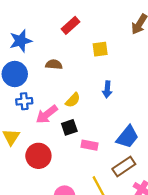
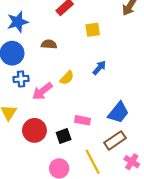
blue arrow: (107, 89) -> (99, 68), turned -144
black square: (69, 127) -> (64, 136), moved

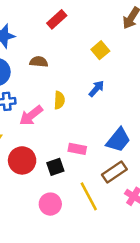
yellow square: (93, 30) -> (100, 50), moved, turned -32
yellow semicircle: (67, 78) -> (59, 100), turned -40

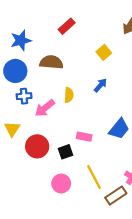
brown semicircle: (39, 62) -> (51, 62), size x1.5
brown rectangle: (114, 172) -> (116, 196), moved

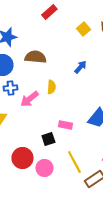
red rectangle: (67, 26) -> (49, 12), moved
yellow square: (104, 52) -> (83, 29), moved
blue arrow: (101, 85) -> (80, 67), moved
red circle: (37, 146) -> (22, 158), moved

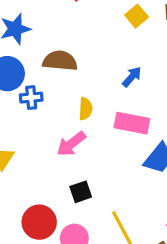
blue cross: (10, 88) -> (31, 98), moved
pink arrow: (29, 99) -> (71, 144), moved
pink rectangle: (65, 125) -> (132, 123), moved, size x1.5

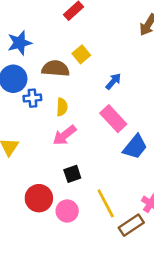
yellow square: (137, 16) -> (81, 54), moved
yellow semicircle: (85, 109) -> (62, 107), moved
pink rectangle: (132, 123) -> (113, 119), turned 36

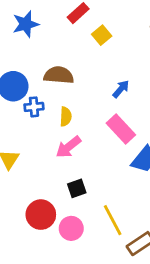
blue star: (20, 43) -> (26, 24), moved
yellow square: (81, 54) -> (102, 35), moved

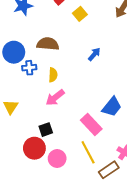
pink rectangle: (121, 129) -> (91, 124), moved
black square: (77, 188) -> (46, 130), moved

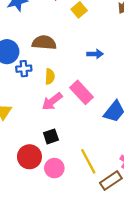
blue arrow: (94, 54) -> (95, 54), turned 48
pink rectangle: (91, 124) -> (81, 92), moved
black square: (46, 130) -> (51, 136), moved

